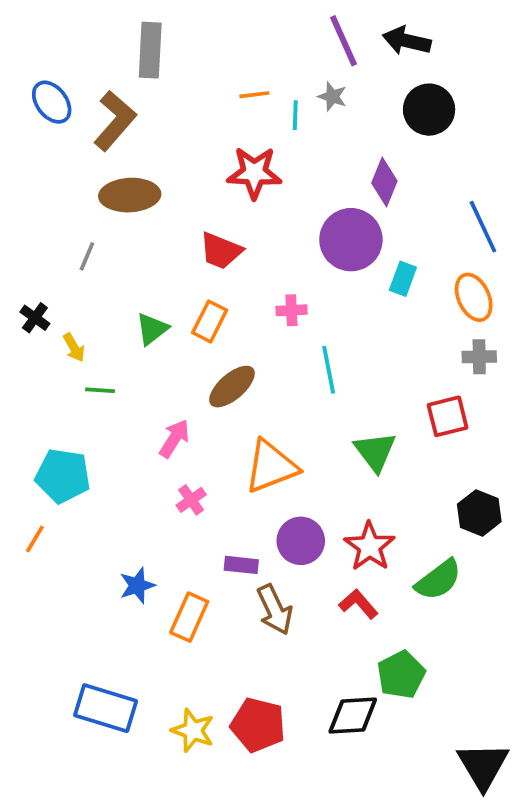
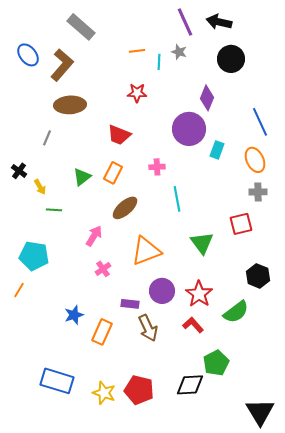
gray rectangle: (150, 50) -> (81, 27), turned -52
red star: (254, 173) -> (137, 93), size x0.7

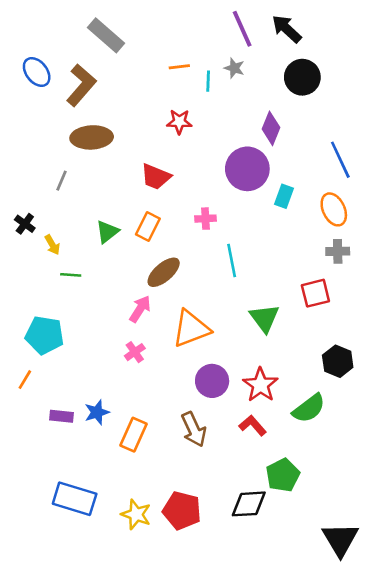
black arrow: (219, 22) -> (287, 29), turned 30
pink arrow: (94, 236) -> (140, 309), moved
purple rectangle: (130, 304) -> (61, 416), moved

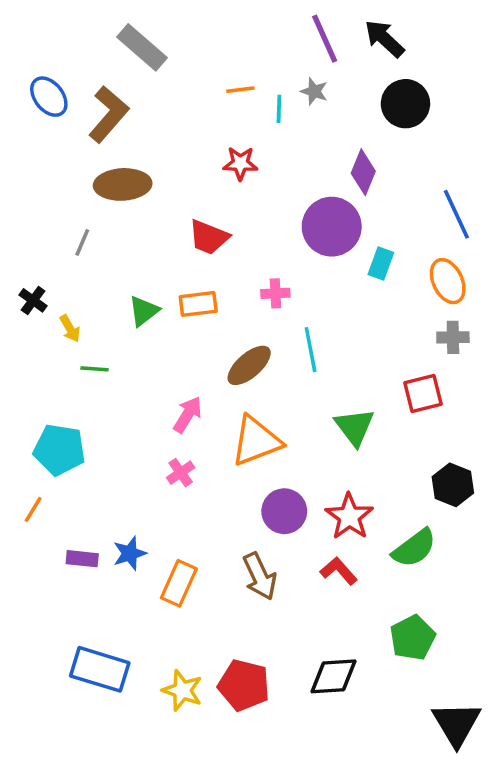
orange rectangle: (148, 226) -> (198, 304), turned 56
brown ellipse: (164, 272) -> (249, 365), moved
green pentagon: (283, 475) -> (413, 638), moved

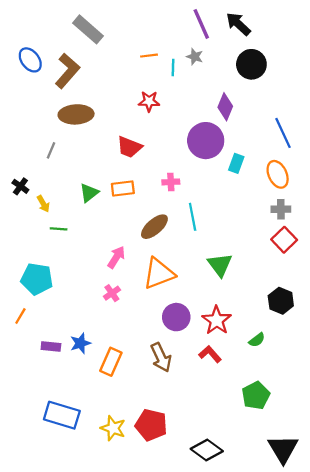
red square: (423, 394) -> (284, 240), moved, turned -30
green semicircle: (414, 548) -> (257, 340), size x0.6
black diamond: (333, 676) -> (207, 450), moved, turned 40

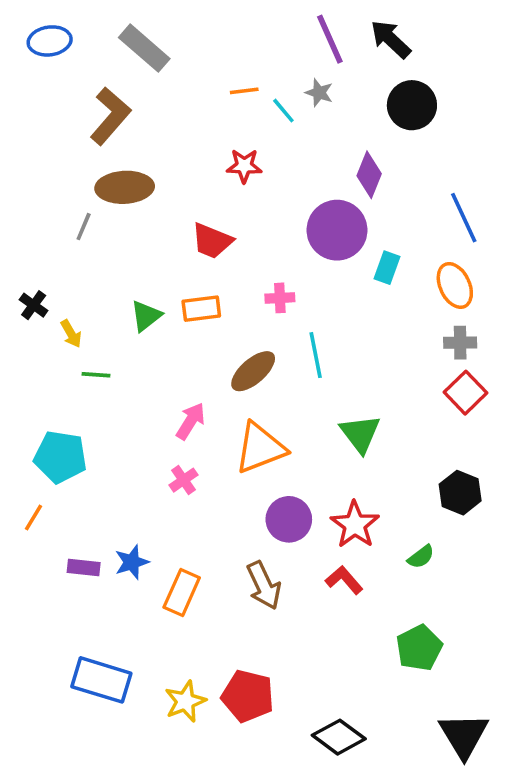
blue ellipse: (30, 60) -> (50, 41), moved, turned -60
cyan line: (173, 68) -> (283, 111), turned -42
gray line: (51, 150) -> (84, 227), moved
yellow star: (113, 428) -> (185, 701), turned 30

